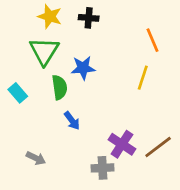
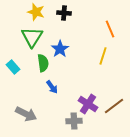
blue star: (83, 68) -> (60, 49), turned -30
gray arrow: (36, 158) -> (26, 114), size x1.5

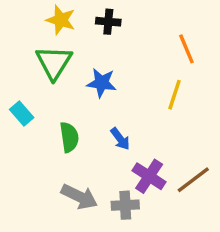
blue star: (60, 49) -> (102, 83), turned -30
green semicircle: (43, 63) -> (69, 137), moved
blue arrow: (52, 87) -> (120, 139), moved
gray arrow: (26, 114) -> (79, 197), moved

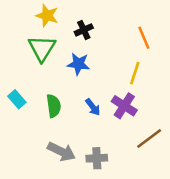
black cross: (108, 22) -> (84, 30), moved, turned -30
cyan rectangle: (22, 113) -> (17, 99), moved
purple cross: (149, 176) -> (124, 106), moved

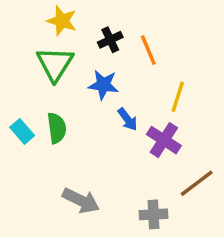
orange line: (144, 38) -> (148, 50), moved
green semicircle: (54, 106) -> (57, 128), moved
blue arrow: (93, 107) -> (128, 119), moved
gray cross: (97, 158) -> (153, 214), moved

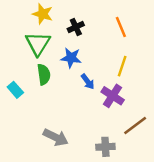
orange line: (148, 50) -> (121, 27), moved
green semicircle: (57, 128) -> (44, 74), moved

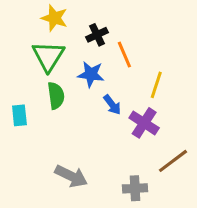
orange line: (121, 27) -> (124, 55), moved
cyan rectangle: (15, 90) -> (19, 115), turned 35

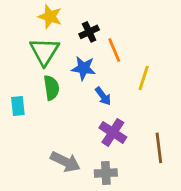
purple cross: (144, 123) -> (113, 132), moved
brown line: (173, 161) -> (159, 148), turned -60
gray cross: (135, 188) -> (106, 173), moved

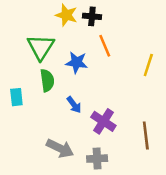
yellow star: (50, 17) -> (66, 15), moved
black cross: (89, 32) -> (92, 16), moved, turned 30
yellow line: (144, 78) -> (148, 65), moved
blue arrow: (103, 96) -> (74, 105), moved

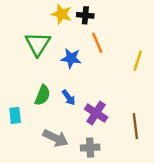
green semicircle: (47, 80) -> (42, 95), moved, turned 30
cyan rectangle: (16, 97) -> (15, 115), moved

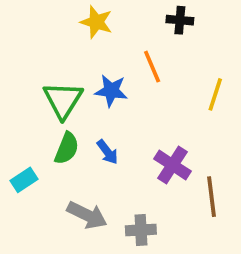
black cross: (85, 15) -> (180, 20), moved
green triangle: (38, 44) -> (63, 100), moved
purple cross: (96, 113) -> (172, 165), moved
cyan rectangle: (15, 115) -> (24, 180), turned 63

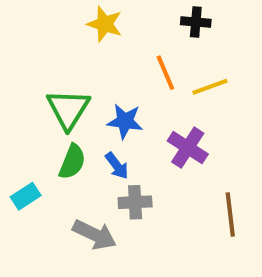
blue star: (111, 91) -> (125, 121), moved
yellow line: (215, 94) -> (210, 87), moved, turned 52
purple cross: (172, 165) -> (188, 148), moved
gray cross: (141, 230) -> (135, 202), moved

